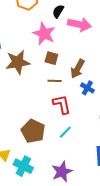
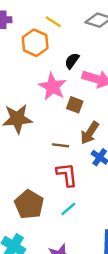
brown square: (51, 58) -> (75, 105), moved

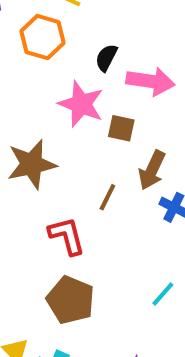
brown line: (60, 145) -> (107, 197), turned -63
red L-shape: (67, 175) -> (67, 236), moved
cyan line: (68, 209) -> (163, 294), moved

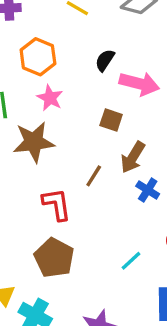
orange hexagon: (42, 37) -> (38, 57), moved
pink star: (81, 104) -> (50, 98), moved, size x0.7

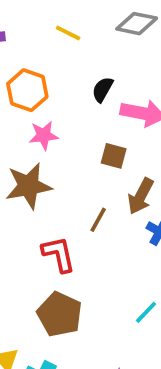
pink star: (50, 98) -> (44, 135), turned -30

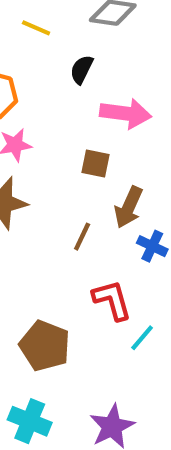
black semicircle: (103, 89) -> (82, 69), moved
red L-shape: (59, 254) -> (112, 300), moved

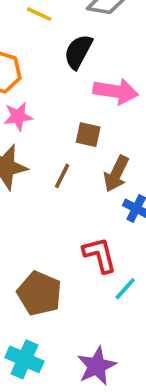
black semicircle: (82, 69) -> (78, 52), size x1.4
brown line: (82, 237) -> (62, 176), moved

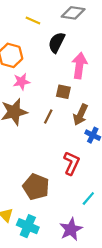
pink arrow: (116, 91) -> (79, 66), turned -90
red L-shape: (100, 255) -> (71, 163), turned 40
cyan line: (125, 289) -> (88, 199), moved

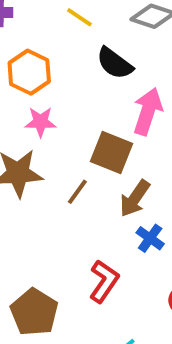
black semicircle: (57, 42) -> (115, 63), turned -90
brown square: (63, 92) -> (111, 153), size x1.5

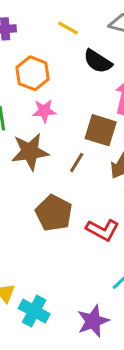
red L-shape: (104, 281) -> (103, 230), turned 88
brown pentagon: (34, 312) -> (54, 213), moved

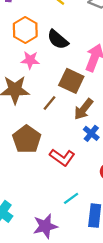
black semicircle: (98, 61) -> (58, 40), moved

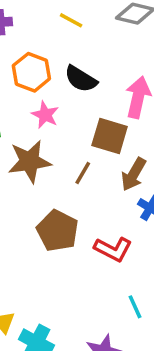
pink star: (30, 60) -> (45, 115), turned 30
cyan line: (71, 198) -> (135, 307), turned -70

